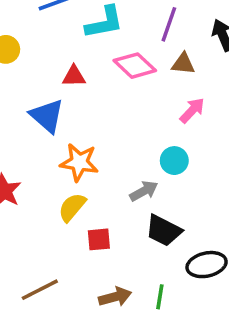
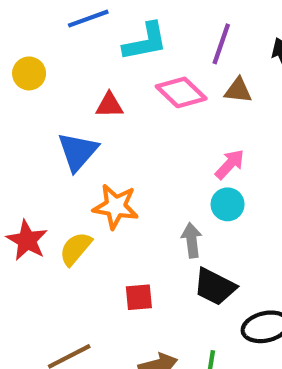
pink arrow: (192, 110) -> (230, 164), moved
blue triangle: (47, 116) -> (78, 152), turned 30
gray arrow: (144, 191) -> (192, 240), turned -68
yellow semicircle: (72, 207) -> (76, 249), moved

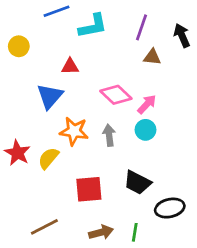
pink diamond: (181, 92) -> (116, 95), moved
gray arrow: (192, 240) -> (109, 135), moved
red square: (139, 297) -> (89, 189), size x1.5

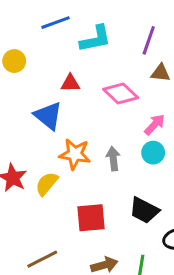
pink diamond: (116, 95) -> (121, 94), moved
blue triangle: (50, 96) -> (48, 116), turned -32

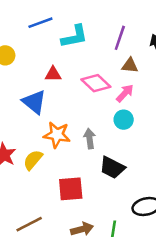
pink arrow: (155, 125) -> (125, 93), moved
cyan circle: (153, 153) -> (124, 120), moved
black trapezoid: (144, 210) -> (112, 167), moved

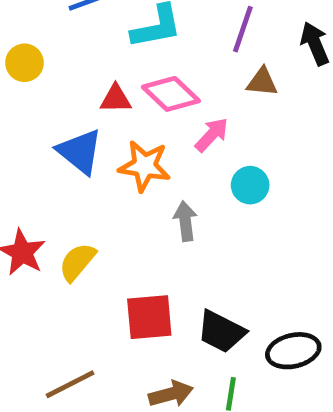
pink diamond: (96, 83) -> (171, 94), moved
pink arrow: (125, 93) -> (212, 135), moved
orange star: (57, 135) -> (144, 166), moved
black trapezoid: (112, 167) -> (221, 332), moved

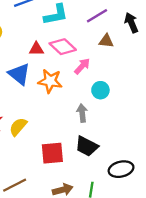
purple line: (243, 29) -> (97, 16), turned 40
gray arrow: (185, 221) -> (82, 113), moved
black trapezoid: (221, 332) -> (87, 146), moved

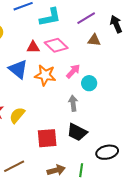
pink arrow: (82, 66) -> (73, 71), moved

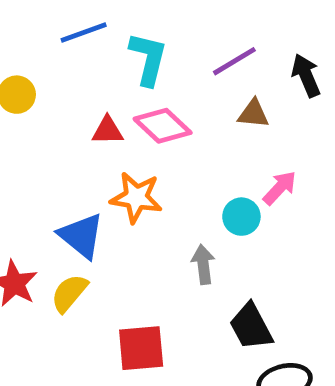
cyan L-shape: (50, 17) -> (148, 59), turned -65
blue triangle: (18, 69) -> (81, 236), moved
pink arrow: (73, 71) -> (280, 188), moved
black trapezoid: (77, 132) -> (251, 327), moved, turned 35

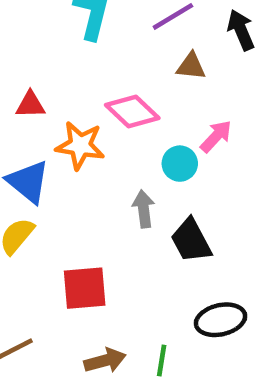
pink diamond: (163, 126) -> (132, 111), moved
red triangle: (108, 130) -> (30, 105), moved
black trapezoid: (251, 327) -> (191, 241), moved

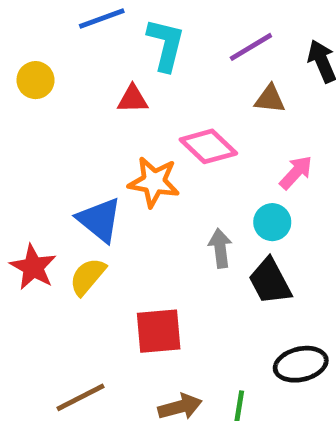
red triangle: (30, 105) -> (133, 99), moved
cyan circle: (180, 164) -> (272, 222), moved

